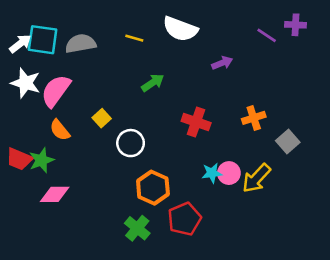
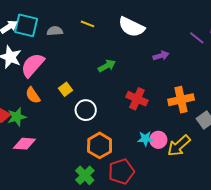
yellow line: (134, 38) -> (88, 24), moved
gray semicircle: (81, 44) -> (55, 31), size x0.7
orange cross: (254, 118) -> (181, 100), size x1.4

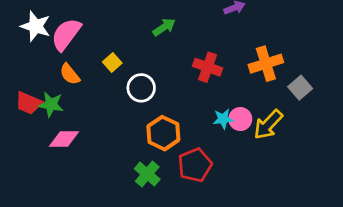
green star: (17, 117) -> (51, 104), turned 30

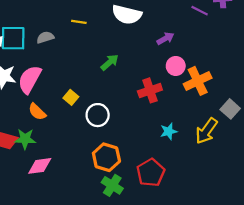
red cross: (208, 67) -> (150, 90), turned -30
gray square: (300, 88) -> (230, 109), moved
pink circle: (240, 119) -> (176, 66), moved
orange hexagon: (163, 133) -> (106, 157), moved

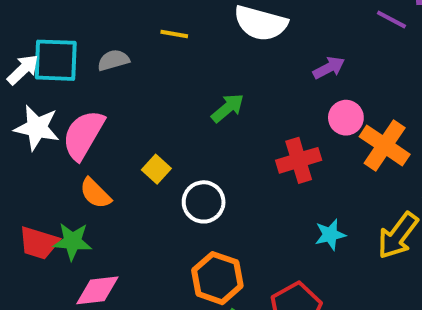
orange cross: (198, 81) -> (385, 145), turned -32

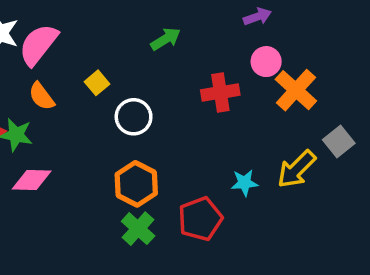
cyan star: (330, 235) -> (244, 183), moved

